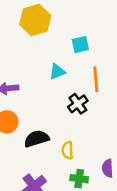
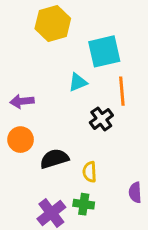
cyan square: (80, 45) -> (104, 51), size x1.6
green cross: (79, 179) -> (84, 204), moved

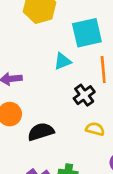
yellow semicircle: (90, 172) -> (95, 129), moved, turned 108

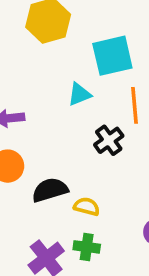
yellow semicircle: (95, 129) -> (87, 207), moved

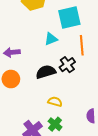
black semicircle: (50, 190) -> (46, 72), moved
green cross: (87, 247) -> (55, 124), turned 32

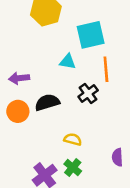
cyan triangle: (51, 39) -> (68, 62), turned 32
black semicircle: (46, 72) -> (47, 102), moved

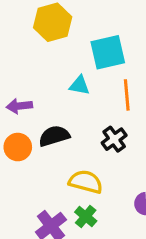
black cross: (88, 94) -> (114, 139), moved
yellow semicircle: (73, 139) -> (86, 182), size x1.5

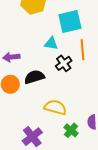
black cross: (114, 139) -> (64, 63), moved
green cross: (86, 216) -> (71, 130), moved

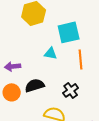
black cross: (64, 63) -> (71, 90), moved

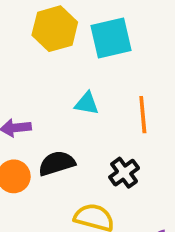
cyan square: (69, 32) -> (111, 38), moved

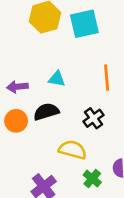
cyan triangle: (87, 103) -> (57, 79), moved

